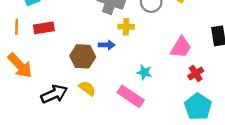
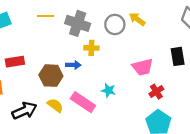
red rectangle: (44, 28) -> (15, 62), moved
pink trapezoid: (181, 47) -> (143, 67), turned 45
pink rectangle: (131, 96) -> (83, 102), moved

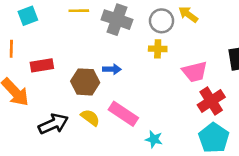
yellow cross: (91, 48) -> (158, 49), moved
cyan star: (108, 90) -> (154, 139), moved
red cross: (156, 92) -> (211, 101), size x1.5

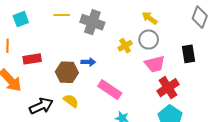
gray circle: (162, 21) -> (149, 40), moved
yellow cross: (158, 49) -> (125, 46), turned -32
pink rectangle: (123, 114) -> (110, 90), moved

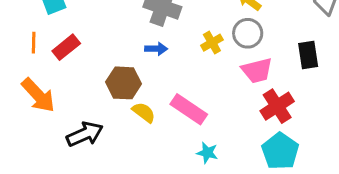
red rectangle: (32, 59) -> (66, 47), moved, turned -30
blue arrow: (88, 62) -> (156, 49), moved
yellow semicircle: (71, 101) -> (144, 112), moved

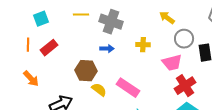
gray circle: (248, 33) -> (184, 39), moved
yellow cross: (212, 43) -> (143, 45), turned 32
orange arrow: (38, 95) -> (31, 79), size x0.7

